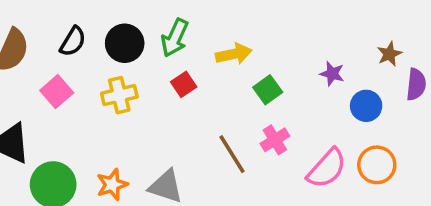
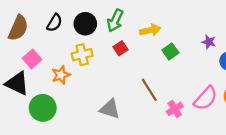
pink square: (57, 92) -> (32, 59), moved
pink cross: (275, 140) -> (175, 109), moved
orange star: (112, 185) -> (61, 75), moved

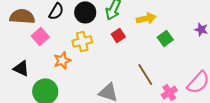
brown semicircle: (18, 28) -> (22, 16), turned -110
pink square: (32, 59) -> (40, 36), moved
black triangle: (17, 83) -> (21, 68), size x0.7

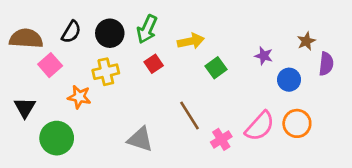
orange star: (62, 60) -> (79, 97), turned 30
black triangle: (21, 68) -> (25, 108), turned 36

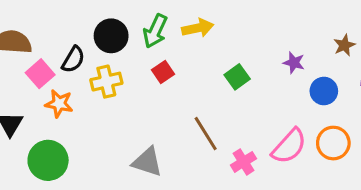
black semicircle: (71, 32) -> (73, 59), moved
yellow arrow: (191, 41) -> (198, 28), moved
orange star: (79, 97) -> (59, 104), moved

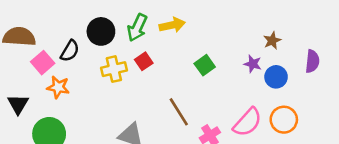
brown star: (344, 45) -> (272, 41), moved
purple star: (294, 63) -> (253, 64), moved
yellow cross: (106, 82) -> (114, 69), moved

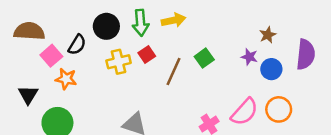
green arrow: (137, 28) -> (141, 23), turned -30
purple semicircle: (312, 61) -> (306, 54), size x1.4
brown line: (179, 112) -> (174, 72), moved, turned 56

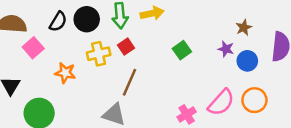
black semicircle: (77, 45) -> (58, 22), moved
brown line: (174, 72) -> (130, 82), moved
orange star: (66, 79) -> (65, 73), moved

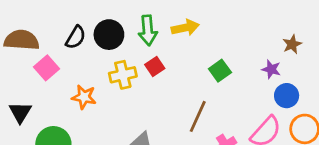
blue circle: (247, 61) -> (287, 96), moved
brown line: (130, 82) -> (198, 116), moved

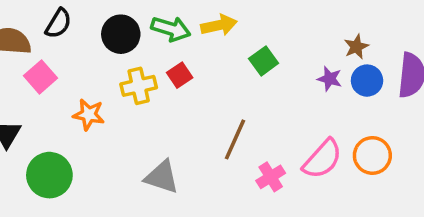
green arrow: (148, 30) -> (171, 29), turned -68
black semicircle: (76, 37) -> (58, 23), moved
green square: (220, 71) -> (264, 61), moved
blue circle: (287, 96) -> (367, 81), moved

